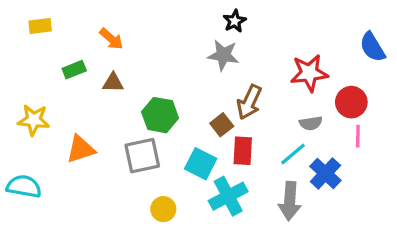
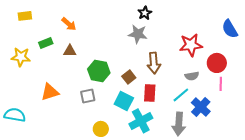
brown arrow: (249, 102) -> (154, 63), turned -30
yellow star: (34, 120) -> (21, 57), moved
brown square: (222, 125) -> (129, 77), moved
gray square: (142, 156) -> (88, 96), size x0.7

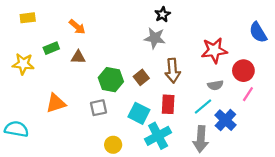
brown square: (129, 77) -> (141, 77), moved
pink line: (221, 84) -> (248, 94), turned 32

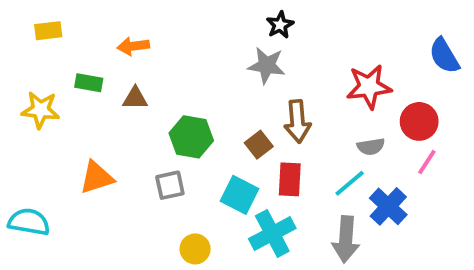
orange arrow: (77, 27) -> (133, 46), turned 132
green rectangle: (51, 48) -> (89, 83), turned 32
brown square: (141, 77) -> (259, 145), moved

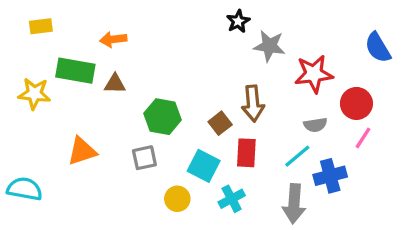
gray star: (267, 65) -> (269, 46), moved
green rectangle: (89, 83) -> (75, 71), size x1.6
blue cross: (388, 206) -> (330, 176), turned 32
cyan cross: (272, 233) -> (232, 199), size x0.7
yellow circle: (195, 249) -> (177, 199), moved

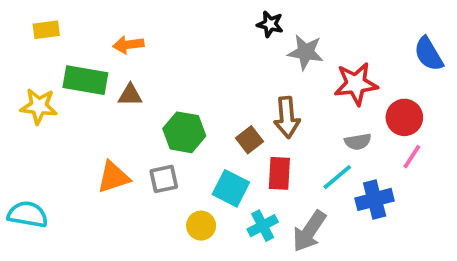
black star: (238, 21) -> (270, 24), turned -30
orange triangle: (82, 151) -> (113, 177), moved
gray arrow: (294, 204) -> (309, 231), moved, turned 30

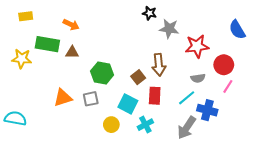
orange arrow: (128, 45) -> (71, 25), turned -147
blue cross: (375, 199) -> (207, 110), turned 30
gray arrow: (309, 231) -> (187, 128), moved

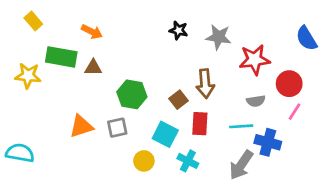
black star: (149, 13) -> (179, 30), moved
yellow rectangle: (26, 16) -> (33, 21), turned 56
cyan line: (187, 98) -> (241, 126), turned 36
cyan cross: (145, 125) -> (188, 161), turned -35

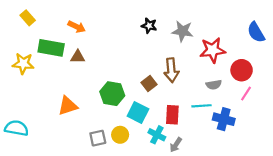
green hexagon: (132, 94) -> (112, 94), moved
red rectangle: (200, 124) -> (172, 115), moved
gray square: (117, 128) -> (98, 138), moved
gray arrow: (241, 165) -> (176, 145), moved, size x0.6

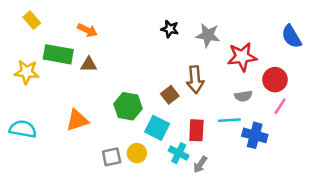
cyan semicircle: (17, 128) -> (23, 129), moved

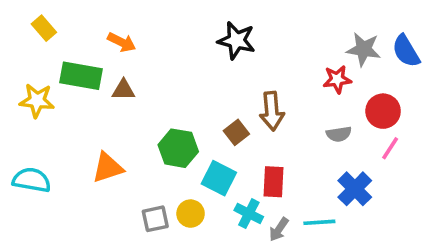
black star: (170, 29) -> (236, 40), size x1.5
gray star: (208, 35) -> (364, 49), moved
red star: (242, 57) -> (337, 79), size x0.7
cyan line: (229, 120) -> (319, 222), moved
blue cross: (255, 135) -> (355, 189), turned 30

